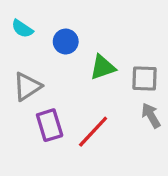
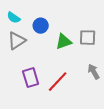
gray square: (144, 78) -> (88, 38), moved
gray triangle: (27, 87) -> (17, 41), moved

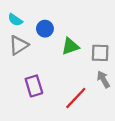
gray square: (88, 38) -> (100, 53), moved
red line: (58, 82) -> (76, 98), moved

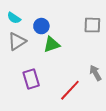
green triangle: (70, 46) -> (52, 44), moved
gray square: (100, 53) -> (92, 25), moved

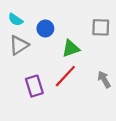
green triangle: (52, 44) -> (71, 48), moved
red line: (70, 90) -> (65, 76), moved

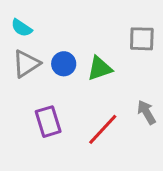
blue circle: (45, 28) -> (64, 64), moved
red line: (65, 76) -> (103, 129), moved

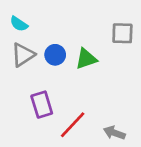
gray arrow: (146, 112) -> (114, 133), moved, turned -40
red line: (103, 129) -> (73, 125), moved

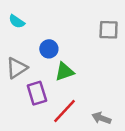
gray triangle: (23, 55) -> (17, 68), moved
green triangle: (86, 59) -> (64, 72), moved

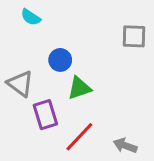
cyan semicircle: (17, 21) -> (31, 17), moved
gray triangle: (17, 68) -> (20, 84), turned -50

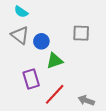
gray square: (134, 36) -> (81, 33), moved
gray triangle: (20, 84) -> (20, 35), moved

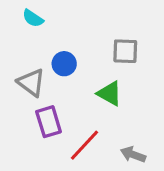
gray triangle: (20, 35) -> (31, 83), moved
green triangle: (55, 61) -> (110, 93), moved, turned 48

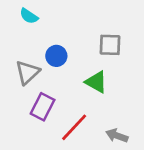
gray triangle: (31, 83) -> (27, 72), turned 40
purple rectangle: (49, 122) -> (43, 107), turned 44

